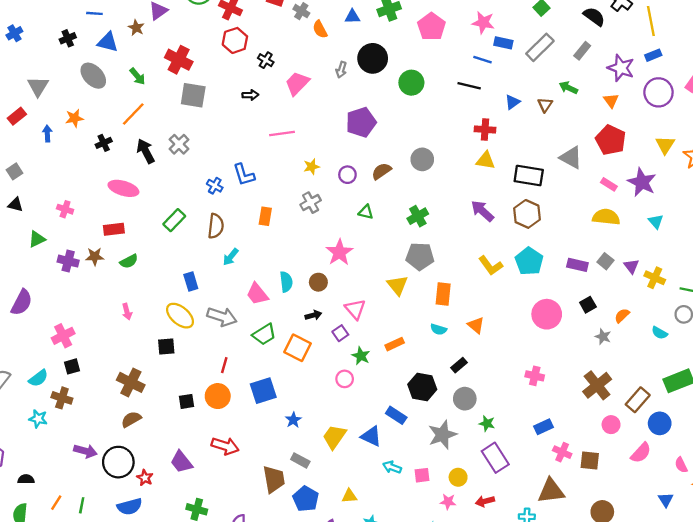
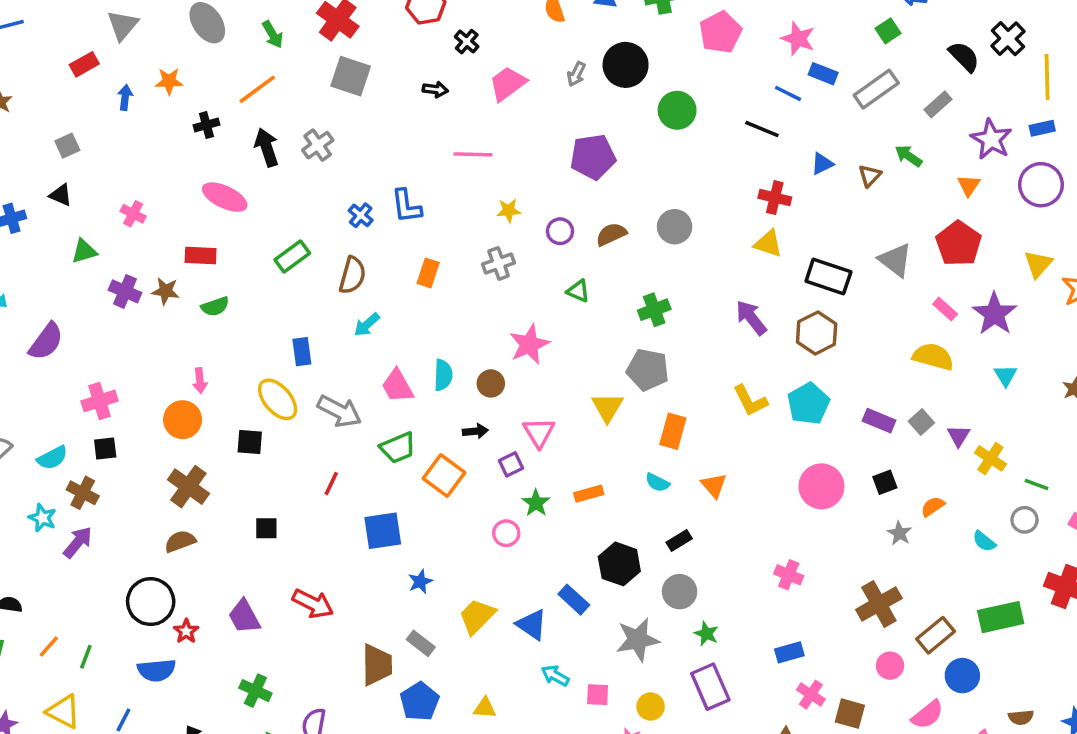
orange circle: (218, 396) -> (183, 420), moved
purple arrow: (85, 451) -> (78, 542), moved, turned -75

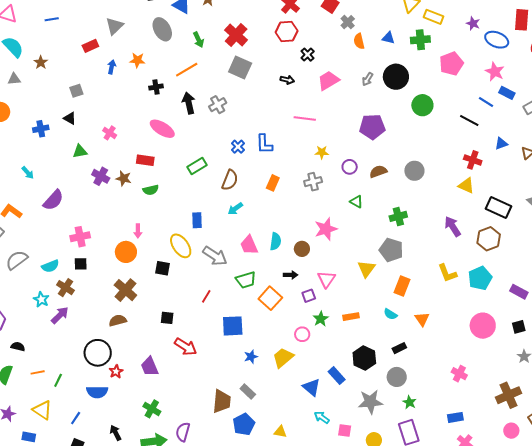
red arrow: (313, 604) -> (186, 347), moved
yellow trapezoid: (477, 616) -> (283, 358), moved
orange line: (49, 647) -> (38, 372), turned 32

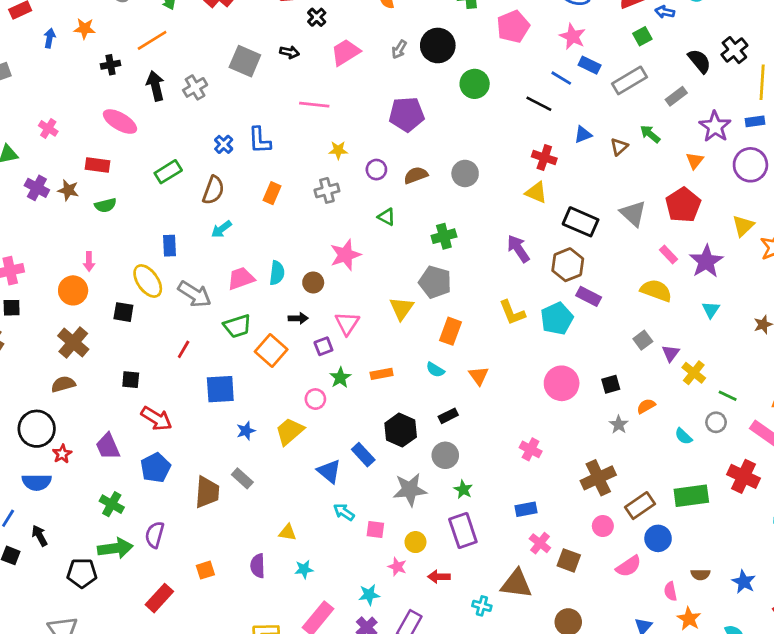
gray square: (240, 68) -> (245, 61), moved
pink trapezoid: (249, 245) -> (241, 278), turned 95
purple rectangle: (519, 292) -> (589, 296), moved
blue pentagon: (244, 424) -> (156, 468), moved
black arrow: (116, 433) -> (40, 536), moved

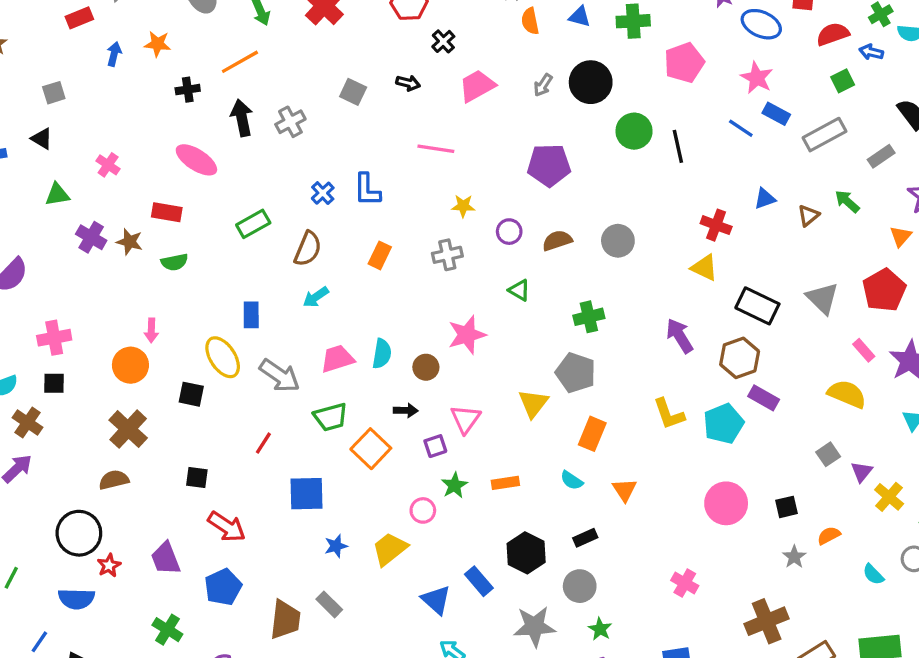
gray square: (245, 61) -> (353, 92), size x0.7
black line: (539, 104) -> (678, 146), moved, turned 48

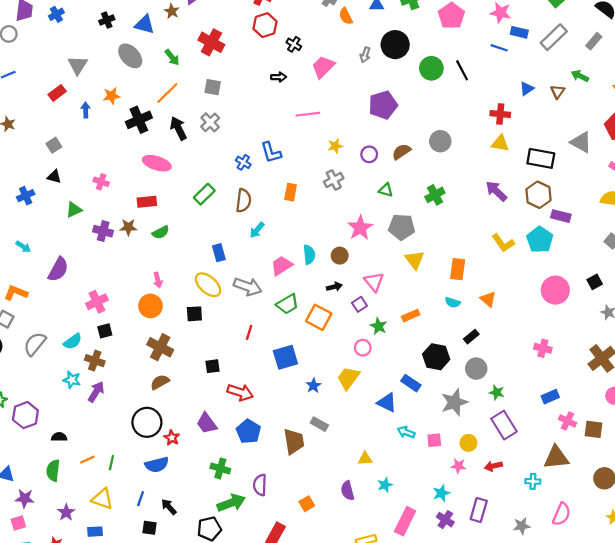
black cross: (188, 90) -> (139, 120), size x1.6
gray square: (353, 92) -> (213, 87), moved
gray pentagon: (576, 373) -> (402, 227), moved

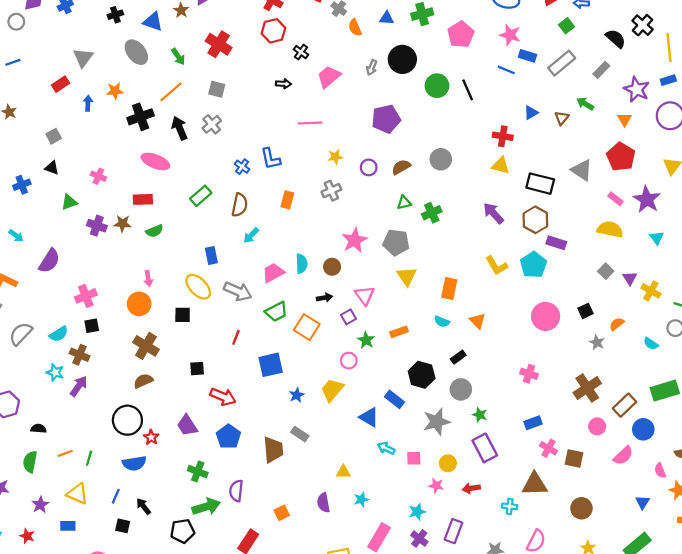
green triangle: (386, 190) -> (404, 203), moved, turned -32

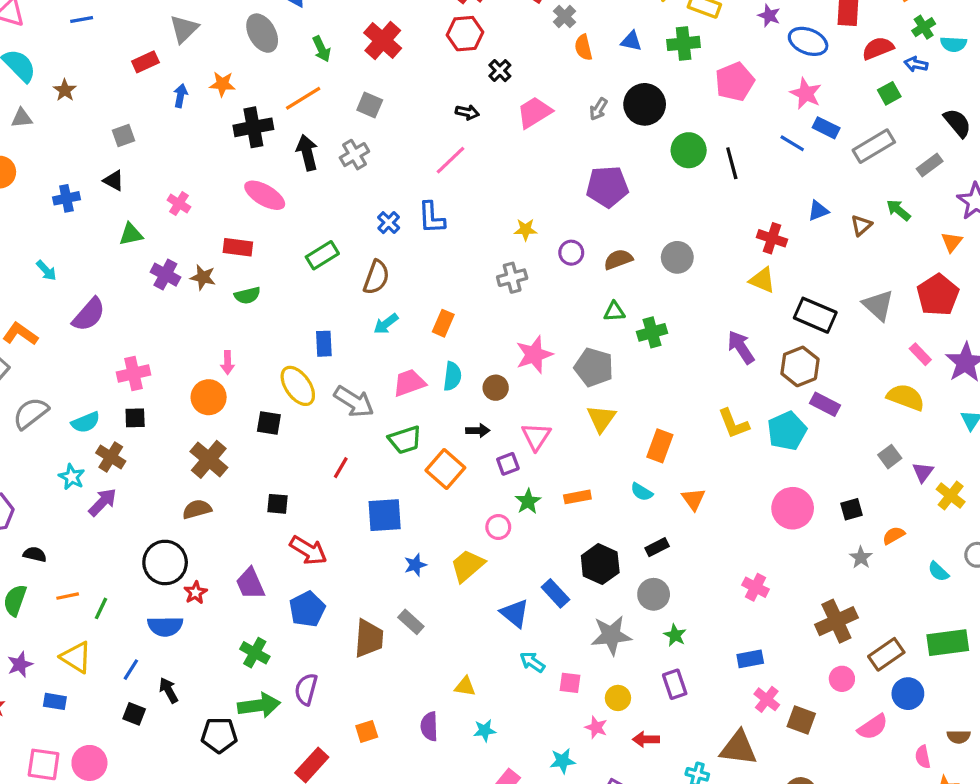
pink line: (310, 123) -> (451, 160), moved, turned -50
orange rectangle: (287, 200) -> (443, 323), moved
purple rectangle: (485, 448) -> (675, 684), size x0.7

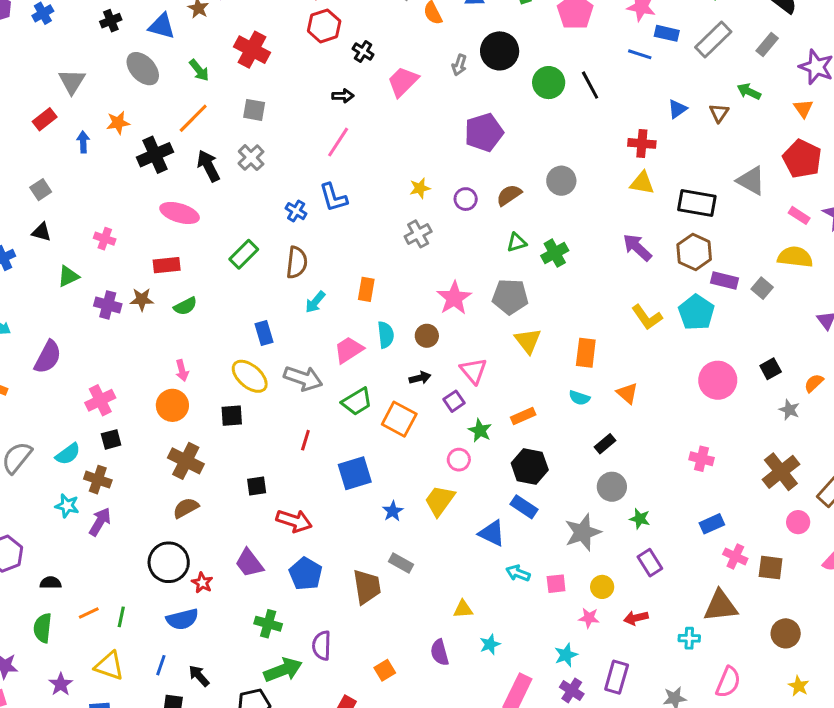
gray square: (890, 457) -> (762, 288), moved
black hexagon: (600, 564) -> (530, 466), moved

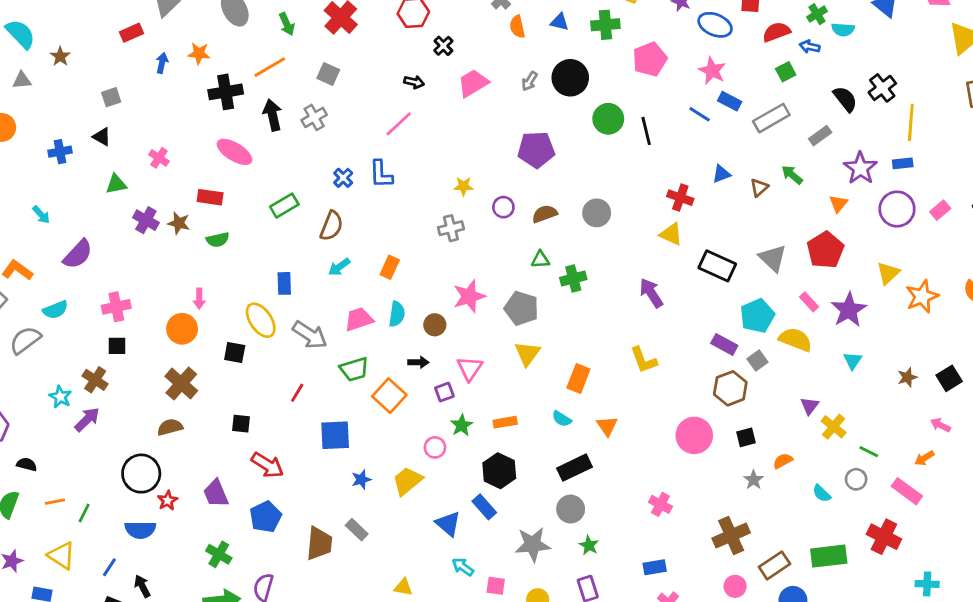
brown hexagon: (694, 252) -> (730, 388), moved
cyan pentagon: (696, 312) -> (757, 316), moved
black rectangle: (605, 444) -> (574, 468), size x1.6
cyan semicircle: (68, 454) -> (55, 310), moved

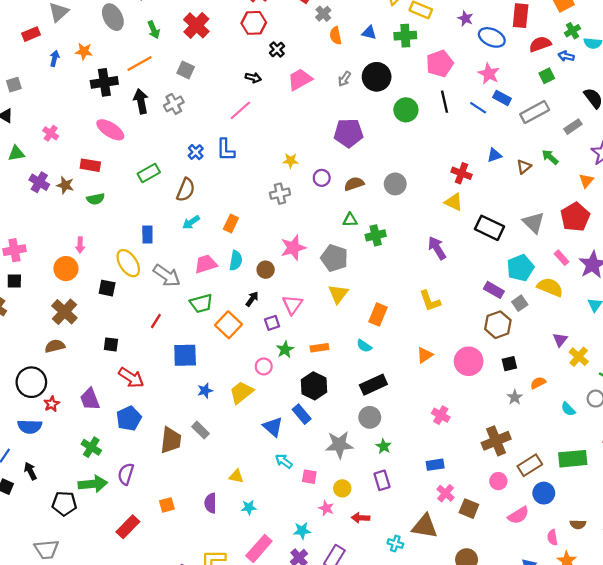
black line: (646, 131) -> (445, 102), moved
black arrow: (418, 362) -> (252, 299), turned -56
orange triangle: (607, 426) -> (425, 355), moved, turned 30

